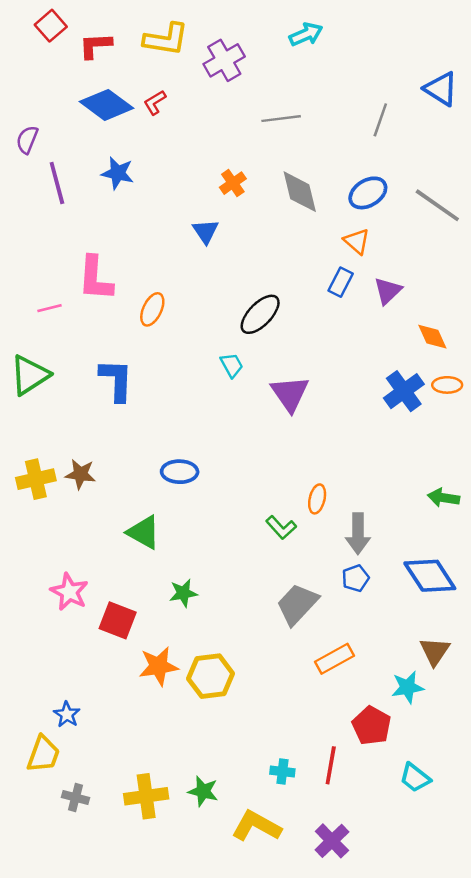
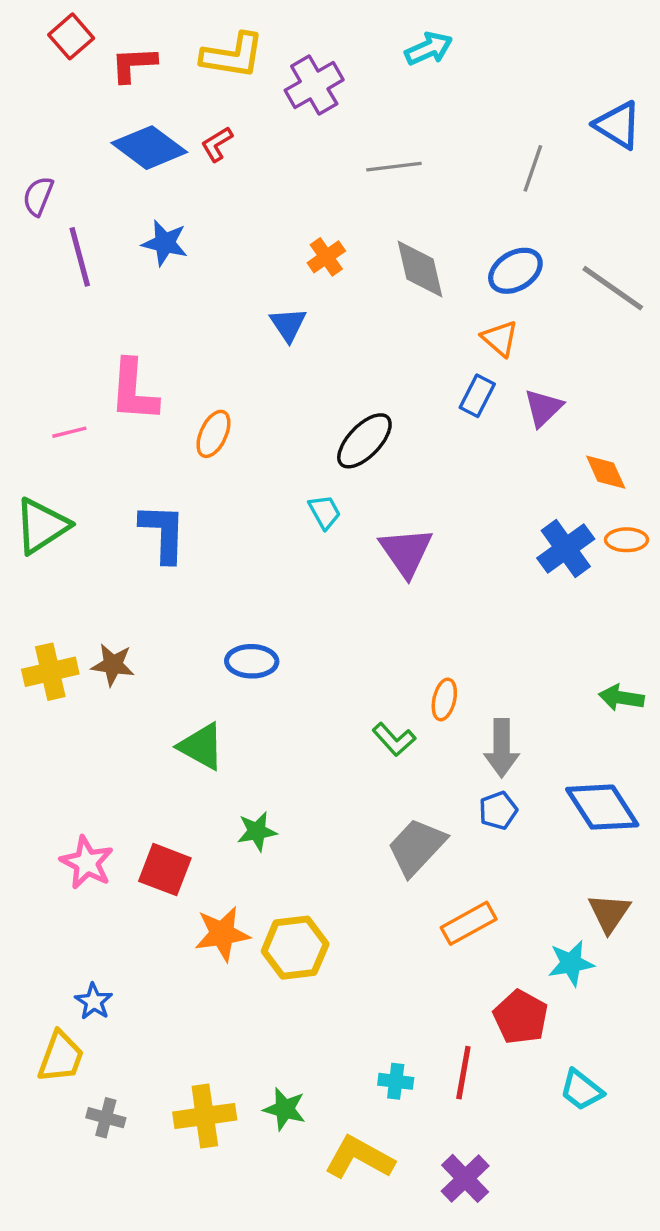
pink star: (69, 592) -> (87, 863), moved

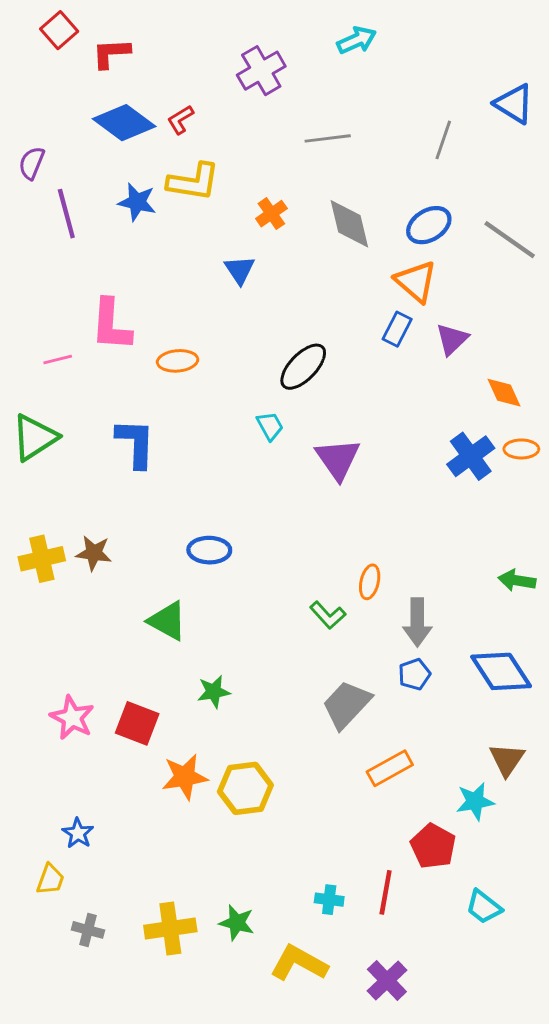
yellow L-shape: (233, 56) -> (193, 182), moved
orange triangle: (500, 338) -> (416, 281), size x1.4
orange ellipse: (213, 434) -> (178, 361), turned 60
yellow trapezoid: (61, 1057) -> (50, 879), size x0.7

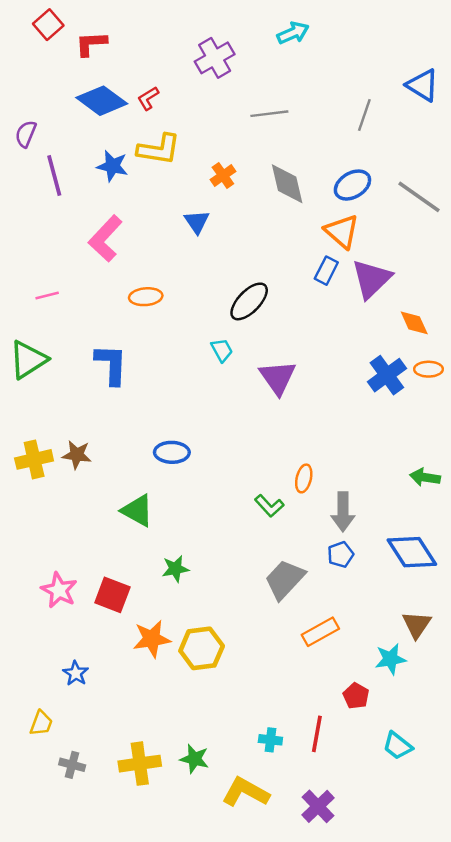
pink L-shape: (111, 325) -> (105, 238), moved, turned 39
purple triangle: (452, 339) -> (371, 279), size x1.5
blue star: (78, 833) -> (76, 673), moved
red pentagon: (433, 846) -> (356, 696), size x0.7

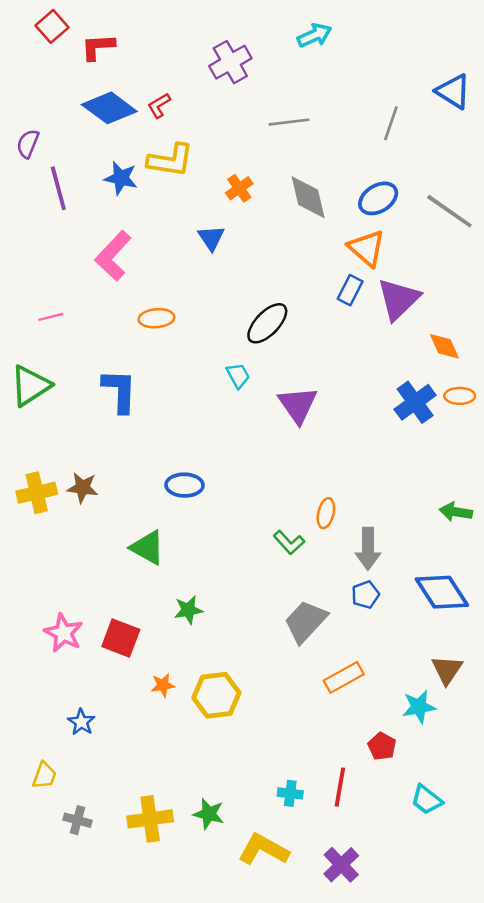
orange star: (152, 639) -> (163, 685), size x0.6

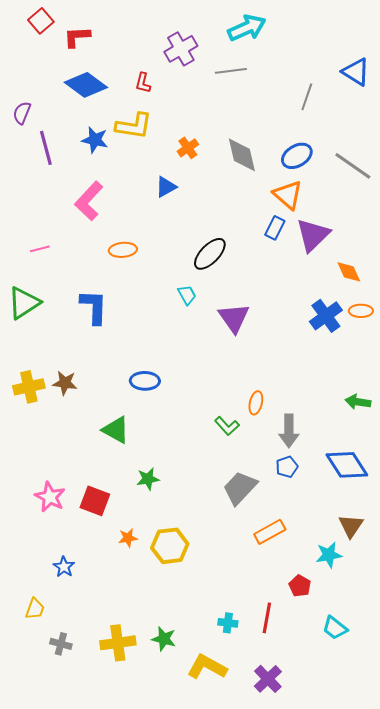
cyan arrow: (314, 35) -> (247, 28), size x1.4
red L-shape: (159, 105) -> (143, 83), moved, turned -45
gray line: (289, 122) -> (231, 71), moved
blue triangle: (211, 238) -> (166, 187), turned 35

